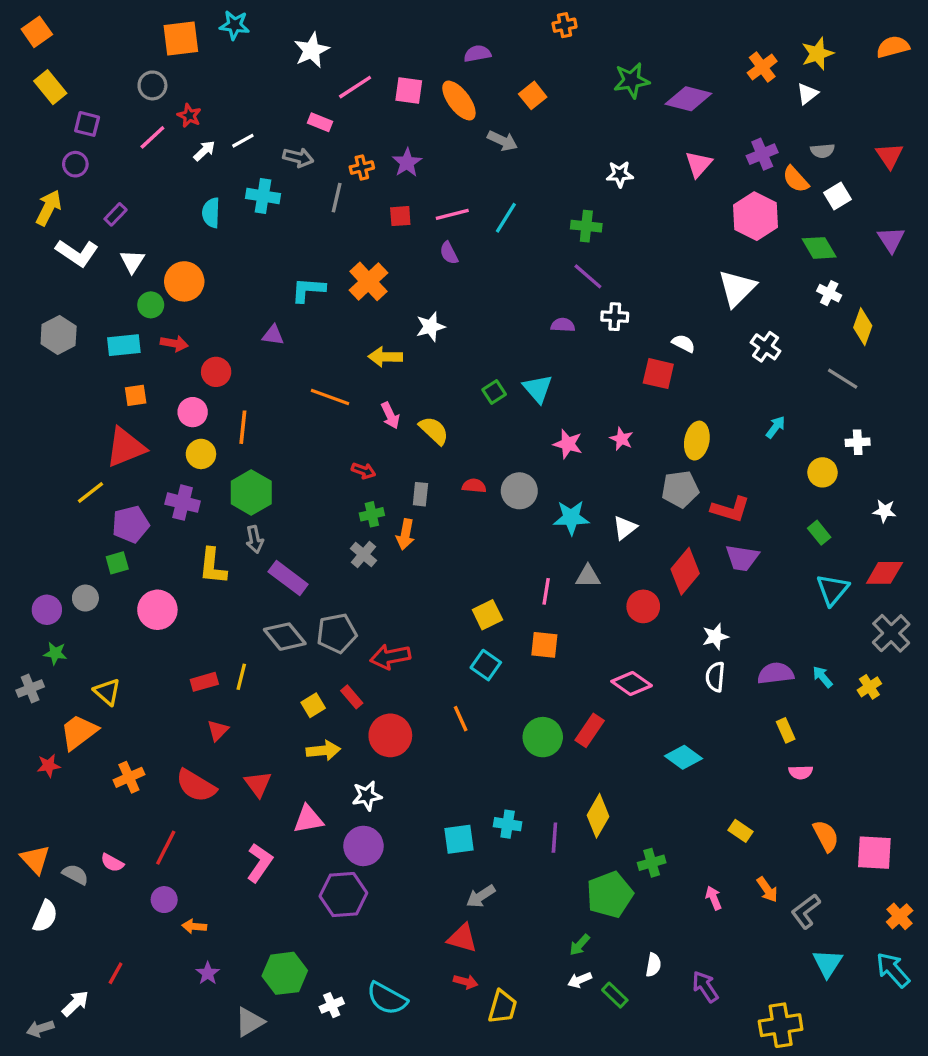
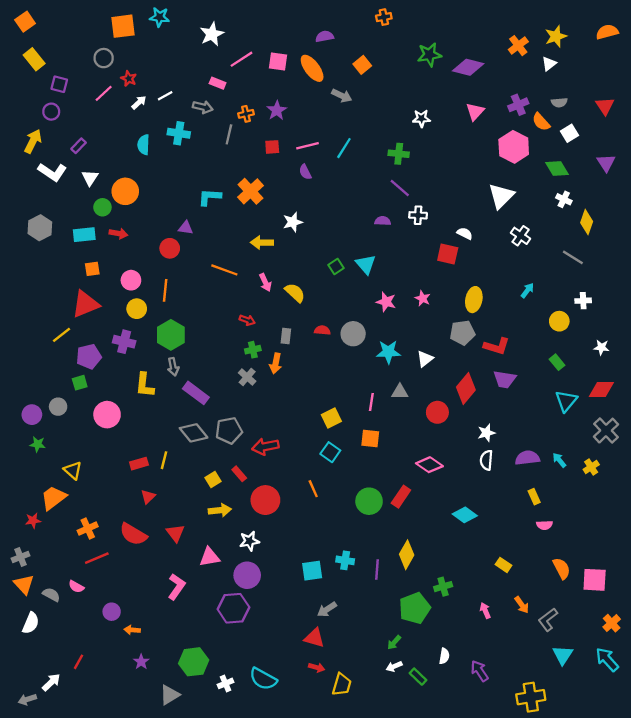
red circle: (216, 372) -> (170, 248), moved
gray cross: (30, 689) -> (20, 557), moved
red line: (166, 848) -> (97, 558), moved, turned 40

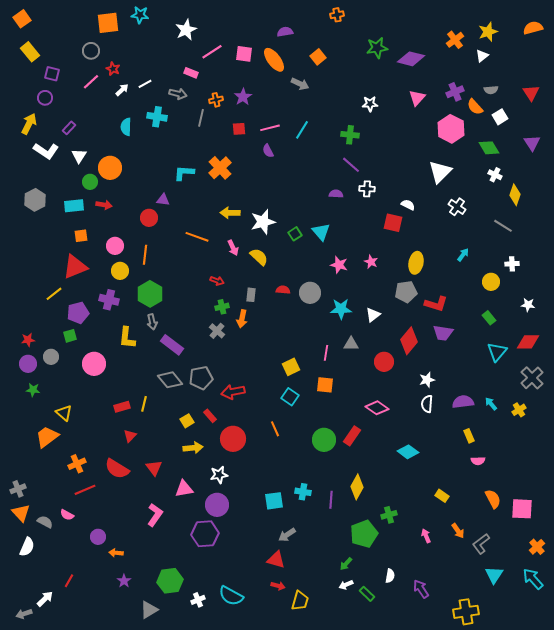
white star: (293, 222) -> (263, 222), moved, size x1.4
red star: (33, 521) -> (28, 340), moved

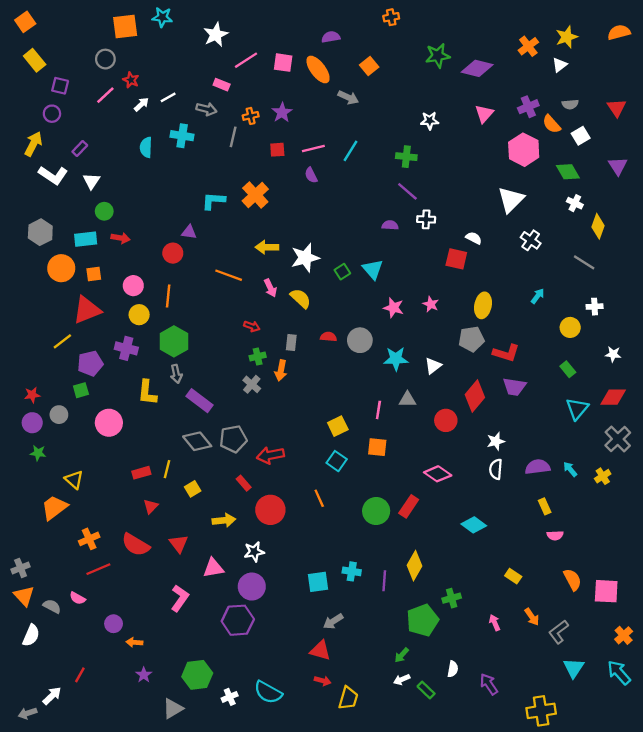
orange circle: (110, 168) -> (61, 268), moved
yellow square: (187, 421) -> (193, 489), moved

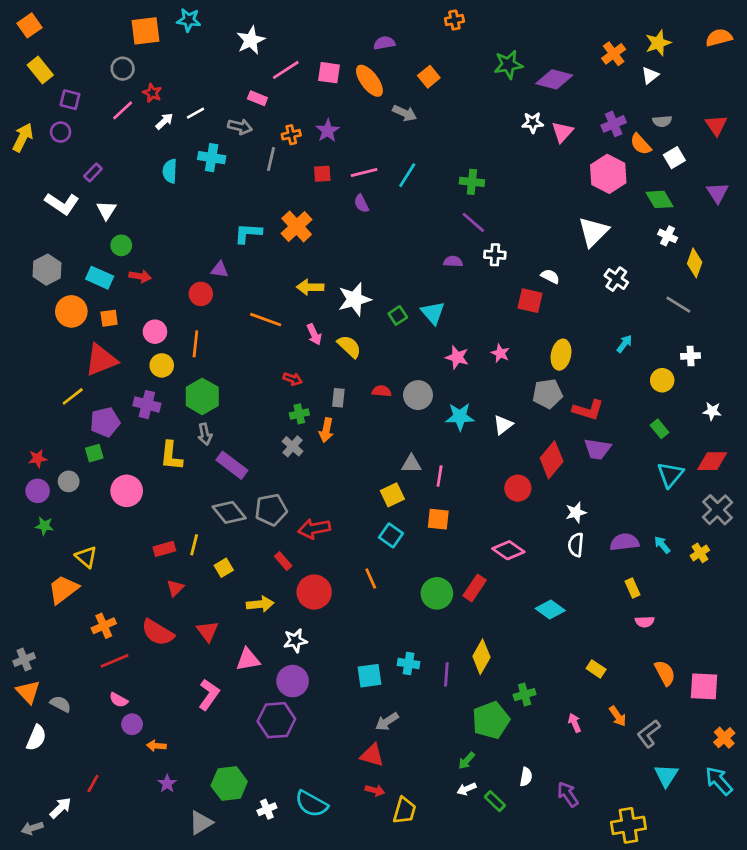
white star: (430, 121) -> (533, 123), moved
yellow arrow: (33, 144) -> (23, 137), moved
cyan rectangle: (86, 239) -> (100, 278), turned 30
gray triangle: (407, 399) -> (411, 464), moved
pink semicircle: (78, 598) -> (119, 700), moved

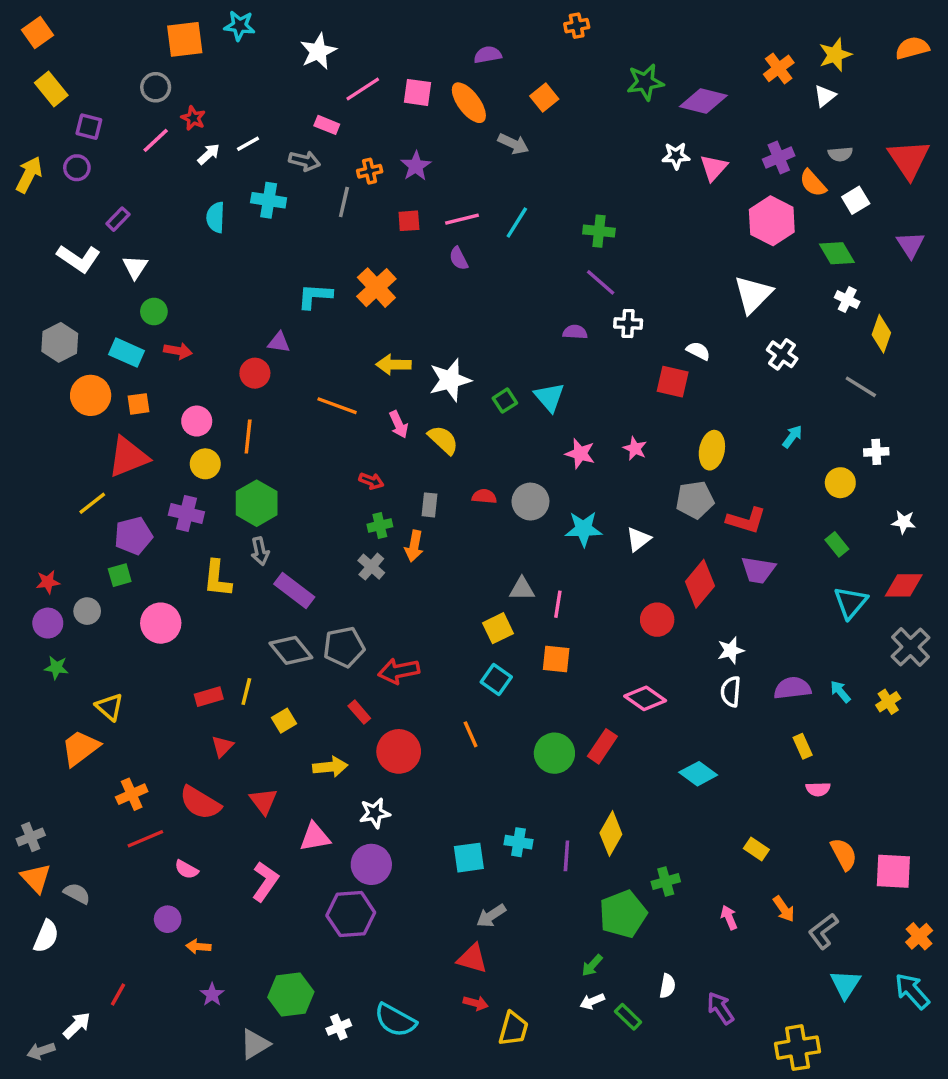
red triangle: (716, 125) -> (909, 159), size x1.5
pink semicircle: (119, 700) -> (186, 870), moved

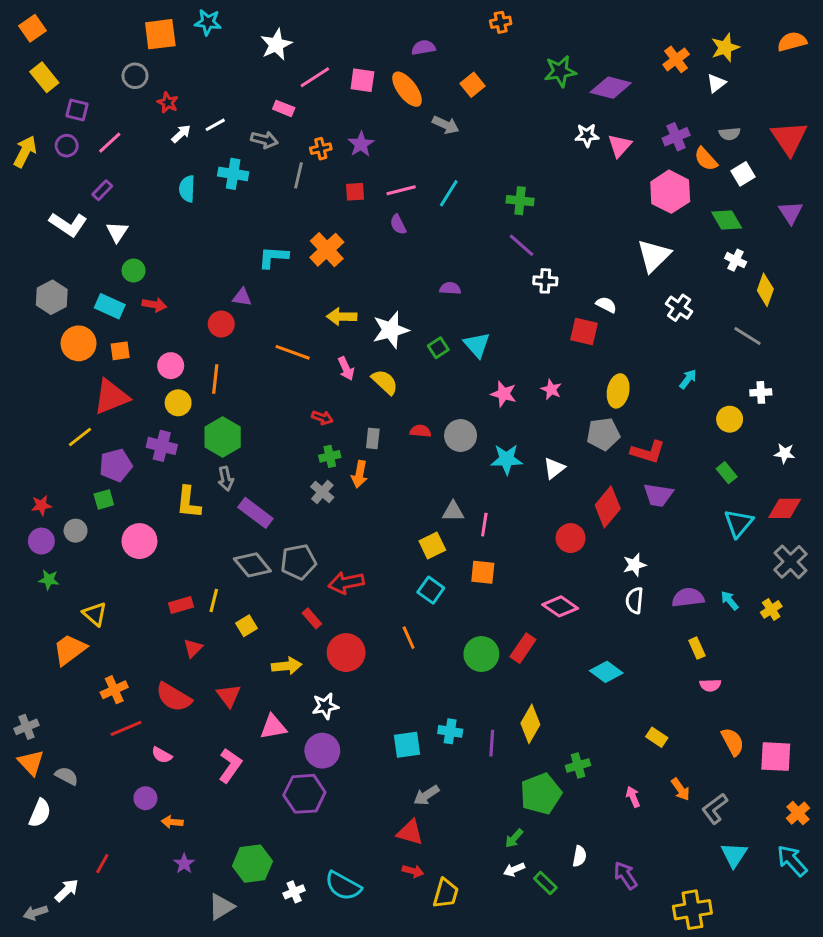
pink line: (156, 140) -> (110, 143), moved
purple semicircle: (575, 332) -> (450, 288), moved

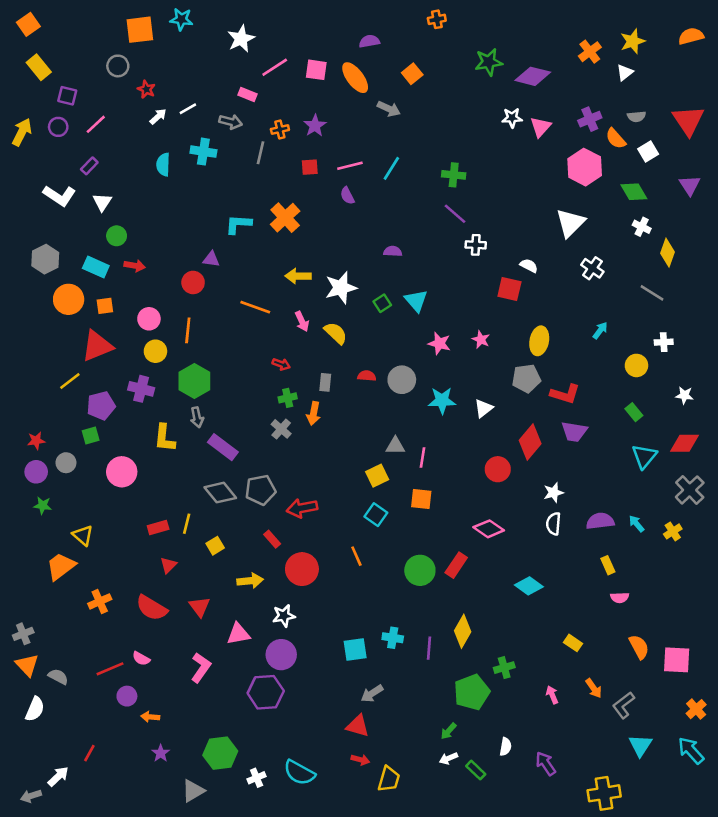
red line: (126, 728) -> (110, 669), moved

